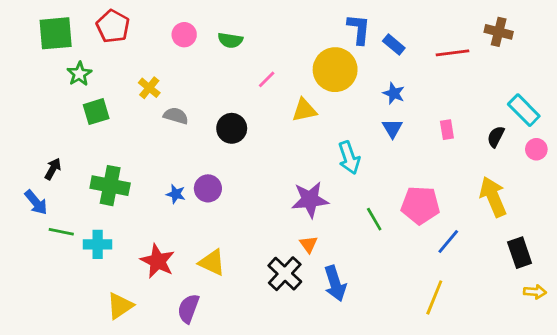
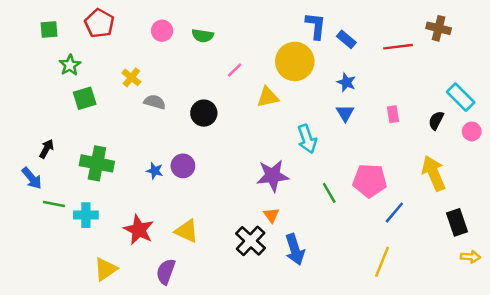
green square: (56, 33) -> (49, 29), size x0.6

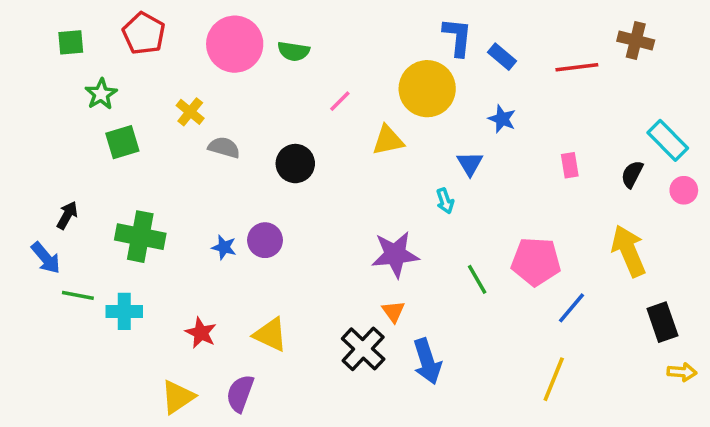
pink circle: (162, 31) -> (235, 44), size x1.8
blue triangle: (345, 113) -> (470, 164), moved
cyan arrow: (307, 139) -> (445, 201), size x0.6
red star: (139, 230) -> (201, 333), size x0.7
yellow triangle: (106, 269) -> (178, 397), moved

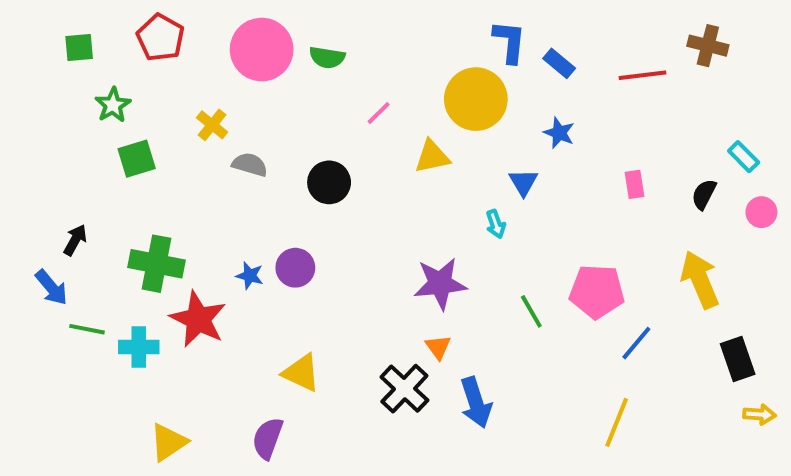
cyan rectangle: (668, 140) -> (744, 157), size x0.7
red star: (201, 333) -> (198, 319), moved, size x1.6
yellow triangle: (178, 397) -> (168, 442), moved

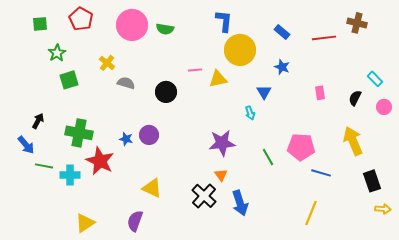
blue L-shape: (510, 42) -> (224, 21), moved
pink line: (379, 113) -> (195, 70), moved, turned 40
blue line: (636, 343) -> (321, 173), turned 66

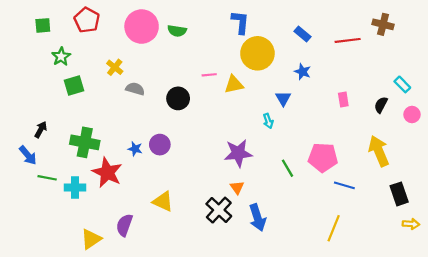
purple semicircle: (135, 221) -> (124, 225), moved

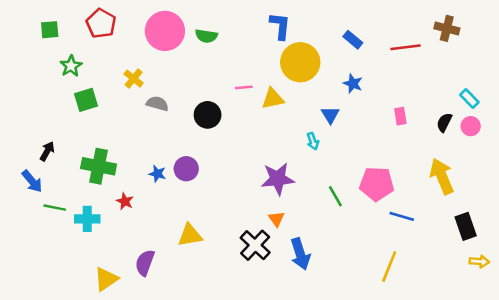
pink circle: (412, 115) -> (471, 126), moved
red star: (107, 172) -> (125, 201), size x0.5
yellow triangle: (163, 201) -> (190, 235), turned -35

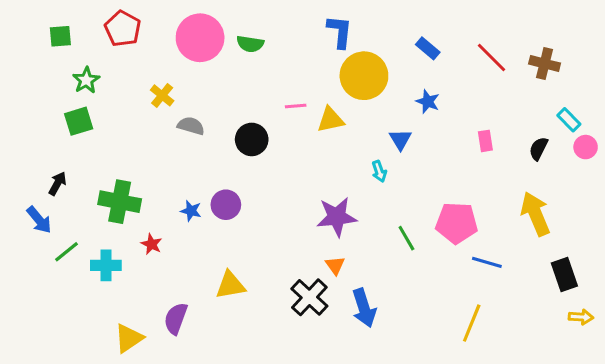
brown cross: (447, 28) -> (545, 64), moved
red line: (405, 47) -> (491, 57), turned 52
green square: (86, 100) -> (79, 121), moved
pink circle: (471, 126) -> (586, 147), moved
green line: (55, 208) -> (66, 252), turned -50

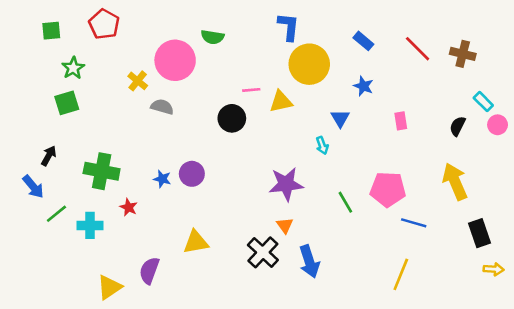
pink circle: (200, 38) -> (175, 60), moved
black circle: (252, 139) -> (232, 118), moved
pink rectangle: (485, 141) -> (401, 121), moved

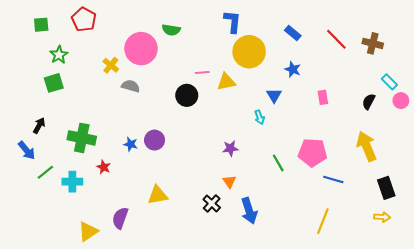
purple star: (286, 184) -> (230, 148), size x0.6
black cross: (263, 252) -> (212, 203), size x0.7
yellow arrow: (494, 269) -> (382, 217), moved

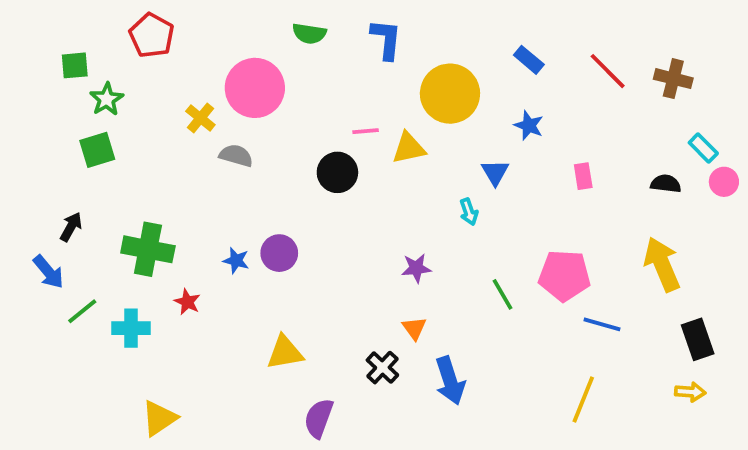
blue L-shape: (232, 22) -> (386, 39), moved
green square: (41, 25) -> (75, 65), moved
green semicircle: (171, 30) -> (309, 34), moved
black semicircle: (369, 102) -> (666, 184), turned 70
purple semicircle: (120, 218) -> (319, 418), moved

